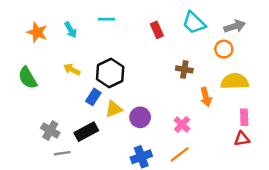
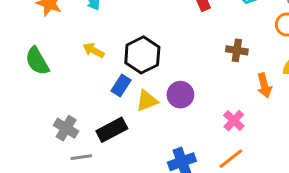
purple circle: (140, 117) -> (180, 95), moved

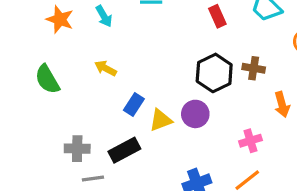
black hexagon: (142, 55) -> (214, 73), moved
pink cross: (234, 121) -> (250, 141), turned 30
gray cross: (66, 128) -> (77, 149), turned -30

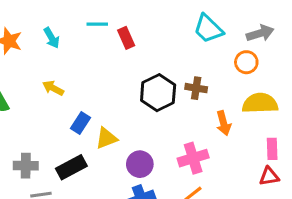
red rectangle: (217, 16) -> (126, 38), moved
purple circle: (195, 114) -> (140, 164), moved
pink cross: (250, 141) -> (193, 158), size x1.4

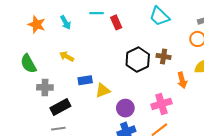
cyan trapezoid: (208, 29) -> (159, 16), moved
blue rectangle: (81, 123) -> (85, 80), turned 48
gray cross: (26, 166) -> (45, 87), moved
black rectangle: (71, 167) -> (60, 107), moved

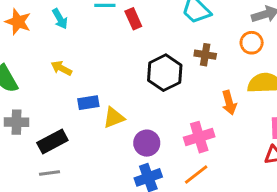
brown cross: (164, 56) -> (205, 55), moved
gray cross: (45, 87) -> (16, 122), moved

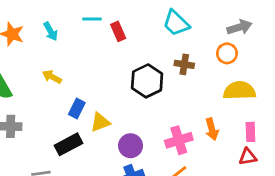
blue rectangle: (88, 103) -> (77, 109), turned -54
orange arrow: (229, 103) -> (212, 129), moved
black rectangle: (52, 142) -> (69, 144), moved

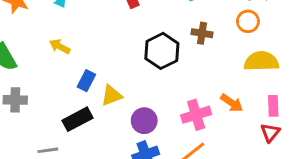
orange arrow: (212, 129) -> (232, 103), turned -40
red triangle: (248, 157) -> (270, 133), turned -42

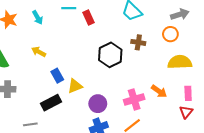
blue rectangle: (86, 81) -> (57, 76), turned -56

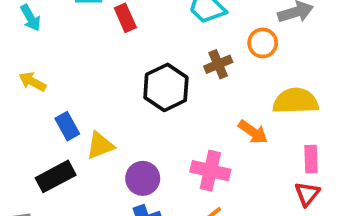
orange circle: (170, 34) -> (263, 43), moved
brown cross: (138, 42) -> (218, 64), turned -32
orange arrow: (159, 91) -> (253, 132), moved
pink cross: (134, 100) -> (210, 171), turned 30

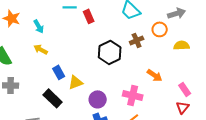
cyan arrow: (31, 18) -> (39, 26), moved
yellow semicircle: (296, 101) -> (182, 45), moved, size x0.7
pink rectangle: (311, 159) -> (185, 89), turned -32
black rectangle: (56, 176) -> (53, 98), turned 72

